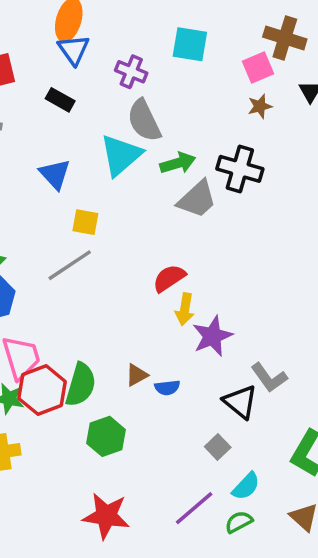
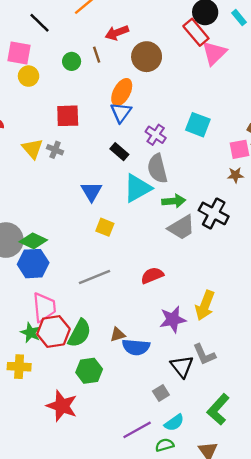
black rectangle: (60, 100) -> (119, 152), moved
gray line: (70, 265) -> (95, 277), moved
yellow arrow: (185, 309) -> (205, 305), moved, size x1.4
blue semicircle: (167, 388) -> (136, 347), size x1.6
red star: (106, 516) -> (62, 406), moved

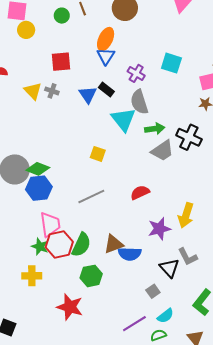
cyan triangle: (137, 188) -> (123, 119), turned -36
blue triangle: (91, 191) -> (88, 95), moved
brown triangle: (118, 335) -> (114, 244), size x1.5

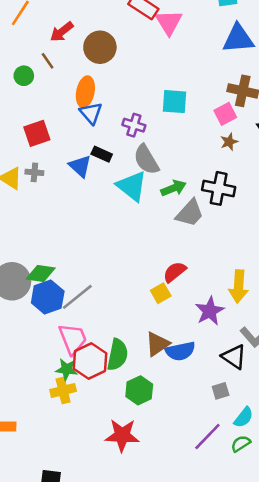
yellow square: (98, 154) -> (161, 293), moved, turned -35
gray line: (91, 197) -> (77, 297), moved
yellow cross: (32, 276) -> (63, 390), moved
gray square: (153, 291) -> (221, 391), turned 32

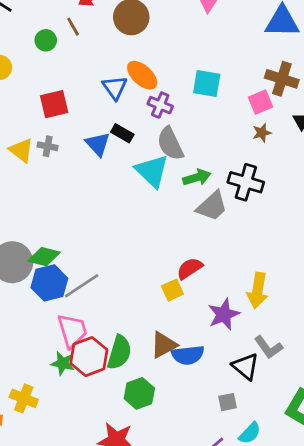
orange ellipse: (85, 92) -> (142, 75), moved, turned -64
yellow cross: (63, 390) -> (24, 398), moved, turned 30

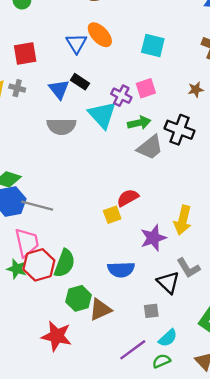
pink square: (260, 102) -> (146, 88), moved
purple cross: (160, 105) -> (121, 96), moved
gray semicircle: (170, 144) -> (61, 126), moved, turned -68
gray line: (82, 286) -> (37, 206), turned 44
brown triangle: (164, 345) -> (100, 309), moved

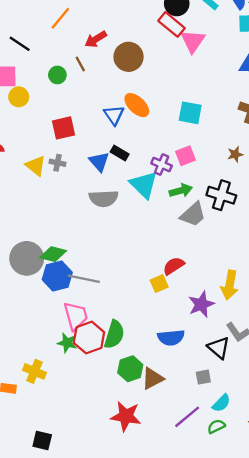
red star: (57, 336) -> (126, 416), moved

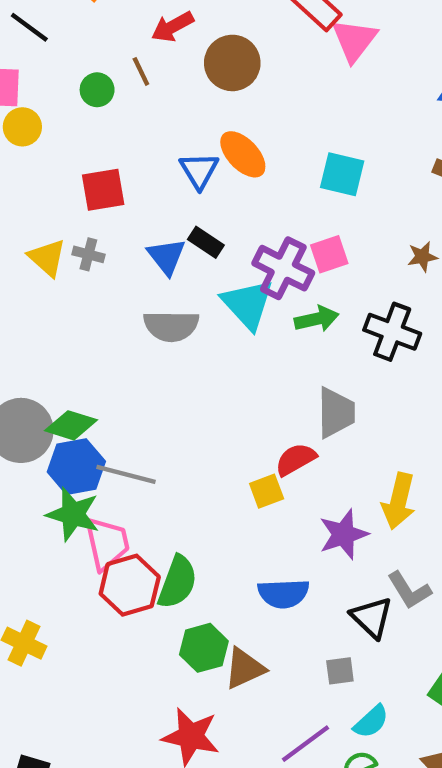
purple cross: (162, 164) -> (283, 268), size x1.5
gray trapezoid: (193, 214) -> (336, 413), moved, turned -52
green star: (67, 343) -> (73, 514), moved, size x1.4

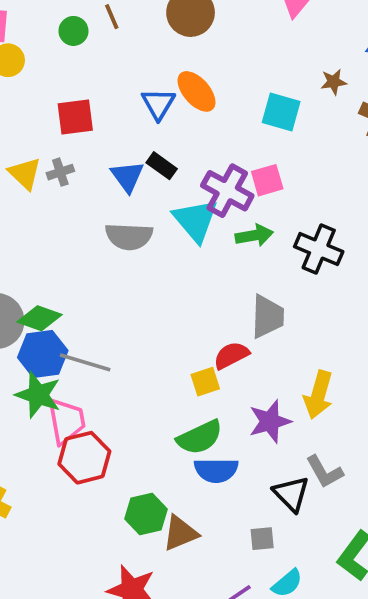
gray cross: (88, 254) -> (60, 172), turned -35
brown star: (422, 257) -> (334, 82), moved
green semicircle: (177, 582) -> (200, 437), moved, turned 42

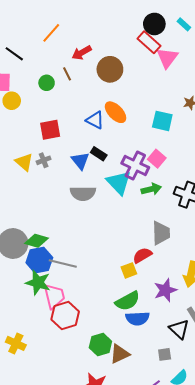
blue triangle: (158, 104) -> (95, 120), turned -30
pink square: (267, 180) -> (157, 159), turned -30

